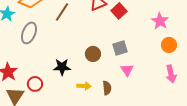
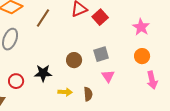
orange circle: (169, 45) -> (142, 56), moved
red circle: (35, 84) -> (16, 81), moved

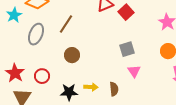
brown line: (43, 18) -> (66, 24), moved
brown circle: (74, 60) -> (72, 55), moved
black star: (43, 73) -> (69, 92), moved

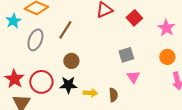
red square: (126, 12) -> (134, 18), moved
red circle: (42, 76) -> (41, 82), size x1.5
black star: (69, 92) -> (68, 85), moved

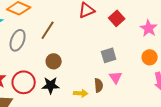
yellow arrow: (90, 93) -> (81, 93), moved
brown semicircle: (113, 95) -> (99, 85), moved

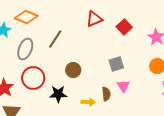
brown circle: (54, 61) -> (73, 70), moved
red circle: (24, 82) -> (33, 78), moved

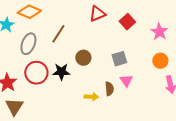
brown circle: (73, 70) -> (83, 58), moved
black star: (58, 94) -> (61, 72), moved

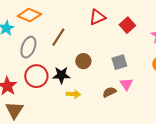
brown semicircle: (109, 89) -> (109, 92), turned -112
yellow arrow: (91, 97) -> (73, 94), moved

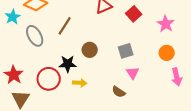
gray ellipse: (28, 47) -> (35, 36), turned -50
red circle: (36, 76) -> (49, 79), moved
brown semicircle: (109, 92) -> (119, 92), moved, turned -120

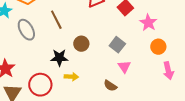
pink star: (166, 24) -> (148, 23), moved
brown line: (65, 26) -> (56, 20), turned -60
gray square: (126, 51) -> (117, 45), turned -35
red circle: (49, 79) -> (40, 85), moved

